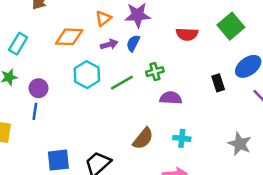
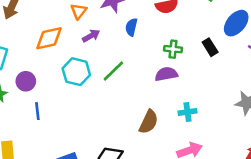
blue semicircle: (133, 43) -> (131, 27), moved
green cross: (155, 72) -> (173, 49), moved, turned 35
purple circle: (39, 88) -> (26, 81), moved
blue line: (35, 111) -> (37, 111), moved

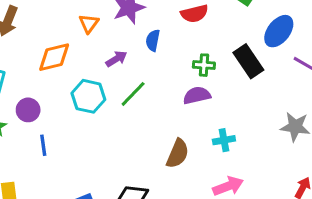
purple arrow: (91, 36) -> (116, 59), moved
black rectangle: (210, 47) -> (248, 61), size x1.5

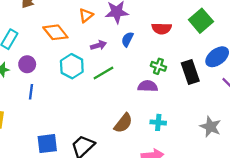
orange diamond: (54, 57) -> (55, 32), turned 50

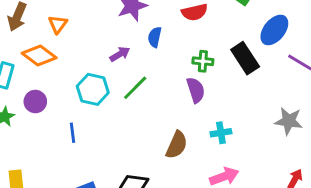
orange triangle: (86, 15) -> (58, 24), moved
orange diamond: (55, 32) -> (39, 56), moved
purple semicircle: (148, 86) -> (196, 90), turned 84
blue line: (31, 92) -> (72, 133), moved

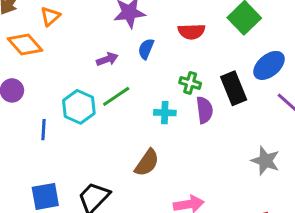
cyan hexagon: (93, 89) -> (79, 107), moved
purple semicircle: (196, 90) -> (204, 110), moved
cyan cross: (221, 133) -> (165, 113), moved

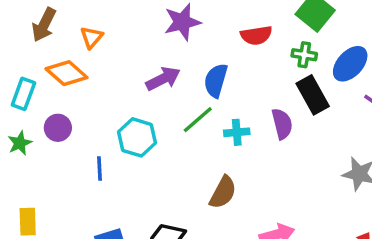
blue semicircle: (146, 49) -> (216, 80), moved, size x1.4
purple arrow: (107, 59) -> (163, 79), size x1.4
green cross: (190, 83) -> (304, 55), moved
green line: (116, 96) -> (198, 120), moved

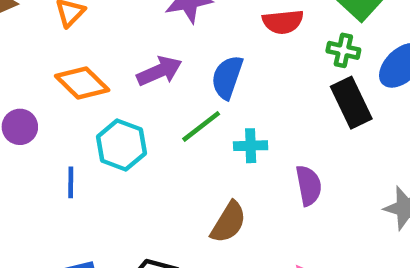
orange diamond: (67, 73) -> (82, 83), moved
purple semicircle: (282, 124) -> (309, 186), moved

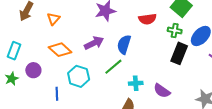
black rectangle: (351, 103) -> (179, 53), turned 50
cyan cross: (251, 146) -> (136, 83), moved
purple semicircle: (309, 186) -> (162, 91), turned 138

